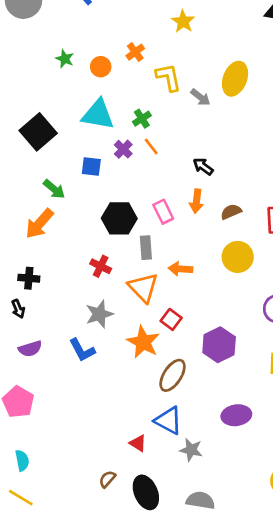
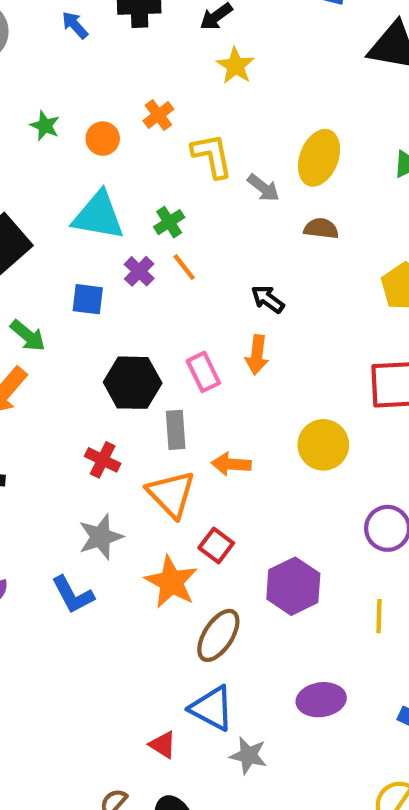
brown semicircle: (231, 212) -> (321, 228), moved, turned 30

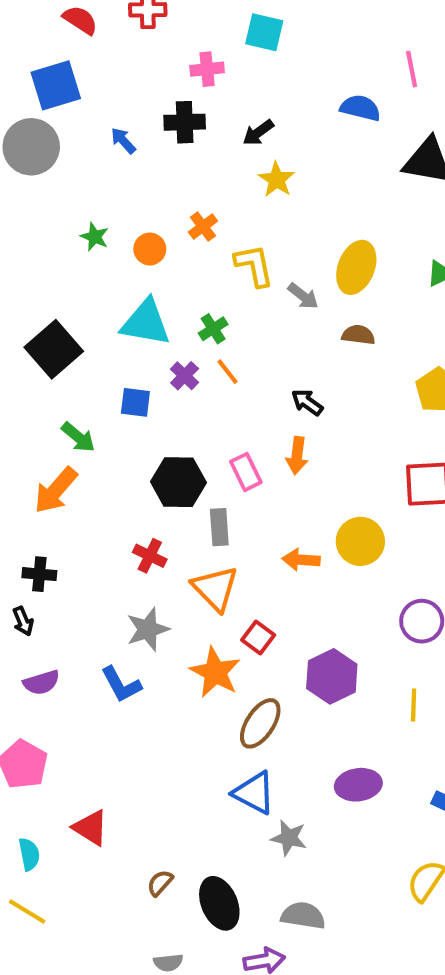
orange arrow: (231, 464) -> (301, 560), moved
red triangle: (163, 745) -> (90, 828), moved, size x1.4

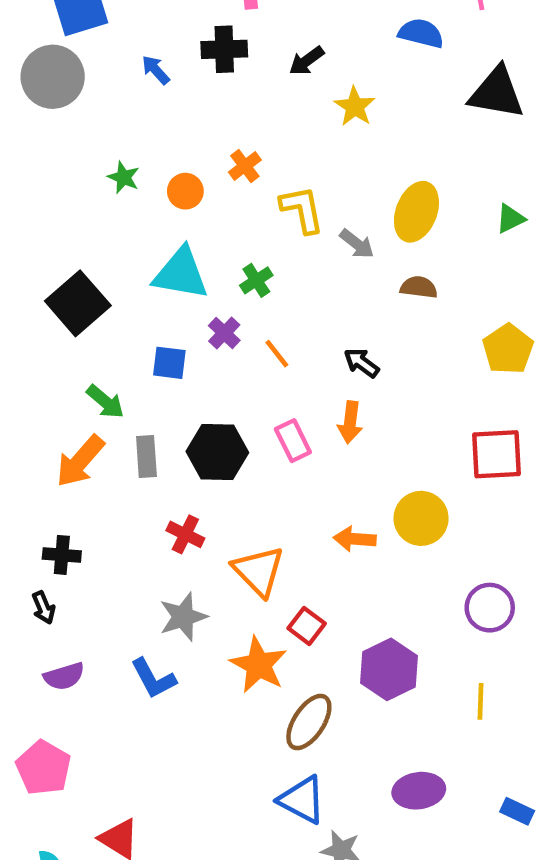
yellow star: (277, 179) -> (355, 106), moved
orange line: (227, 372) -> (277, 354), moved
gray rectangle: (219, 527) -> (146, 457), moved

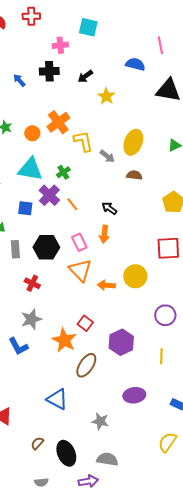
orange cross: (245, 166) -> (58, 122), size x1.6
purple cross: (224, 333) -> (49, 195), size x1.5
orange triangle: (259, 571) -> (80, 270), moved
blue triangle: (302, 800) -> (57, 399), moved

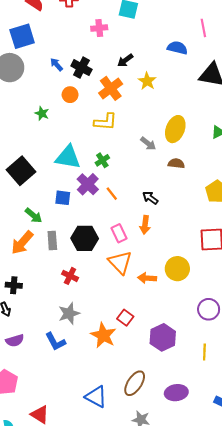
black cross: (49, 71) -> (81, 68), moved, turned 30
orange cross: (58, 122) -> (111, 88), moved
orange circle: (32, 133) -> (70, 95), moved
yellow L-shape: (83, 141) -> (105, 122), moved, turned 105
brown ellipse: (86, 365) -> (135, 383), moved

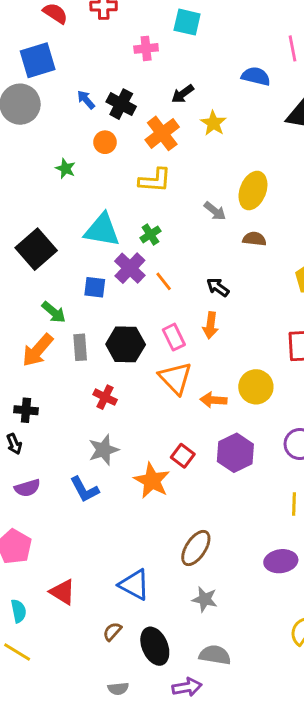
purple hexagon: (163, 337) -> (235, 453), moved
purple ellipse: (176, 393) -> (281, 561), moved
blue triangle: (96, 397) -> (134, 585), moved

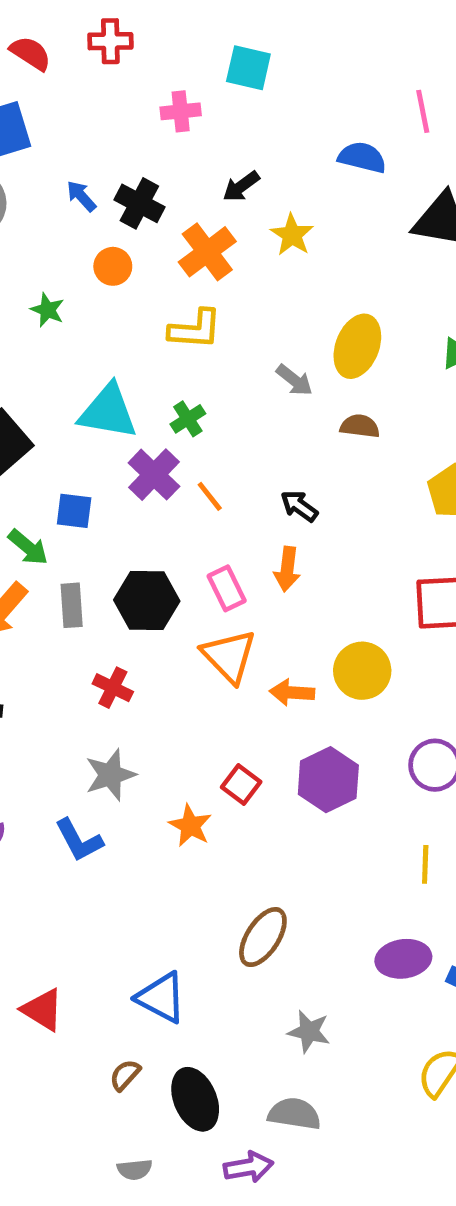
blue square: (95, 287) -> (74, 511), moved
orange star: (152, 481) -> (190, 826), size x0.7
gray star: (205, 599) -> (309, 1031), moved

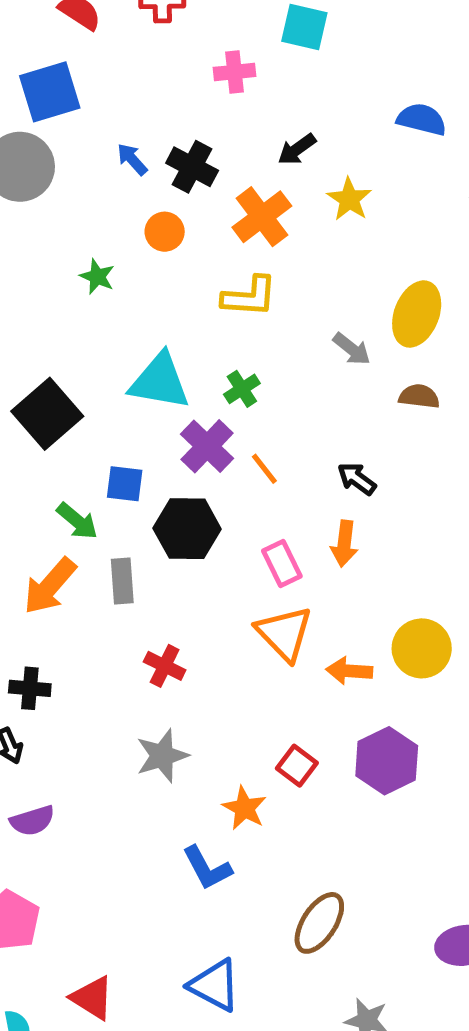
black hexagon: (147, 600) -> (187, 529), moved
blue L-shape: (79, 840) -> (207, 868), moved

